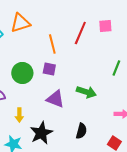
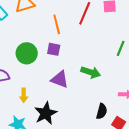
black semicircle: (81, 131) -> (102, 111), moved

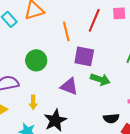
purple square: (54, 49) -> (84, 56), moved, size x1.5
black semicircle: (102, 111) -> (111, 118), turned 70

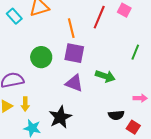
pink square: (119, 13) -> (124, 10), turned 32
purple square: (84, 56) -> (74, 53), moved
yellow arrow: (33, 102) -> (25, 104), moved

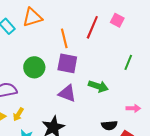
yellow arrow: (25, 104) -> (18, 114), turned 32

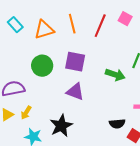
orange triangle: (32, 17) -> (44, 30), moved
orange line: (64, 38) -> (72, 24), moved
green arrow: (98, 86) -> (115, 75), moved

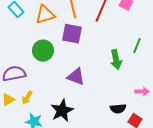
purple square: (75, 62) -> (72, 34), moved
green arrow: (115, 75) -> (116, 60), turned 60

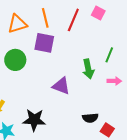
purple triangle: (76, 77) -> (61, 86), moved
pink arrow: (142, 92) -> (114, 81), moved
black star: (62, 111) -> (34, 120), turned 30

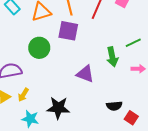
green line: (109, 55) -> (133, 43), turned 42

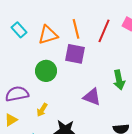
yellow arrow: (23, 95) -> (42, 110), moved

